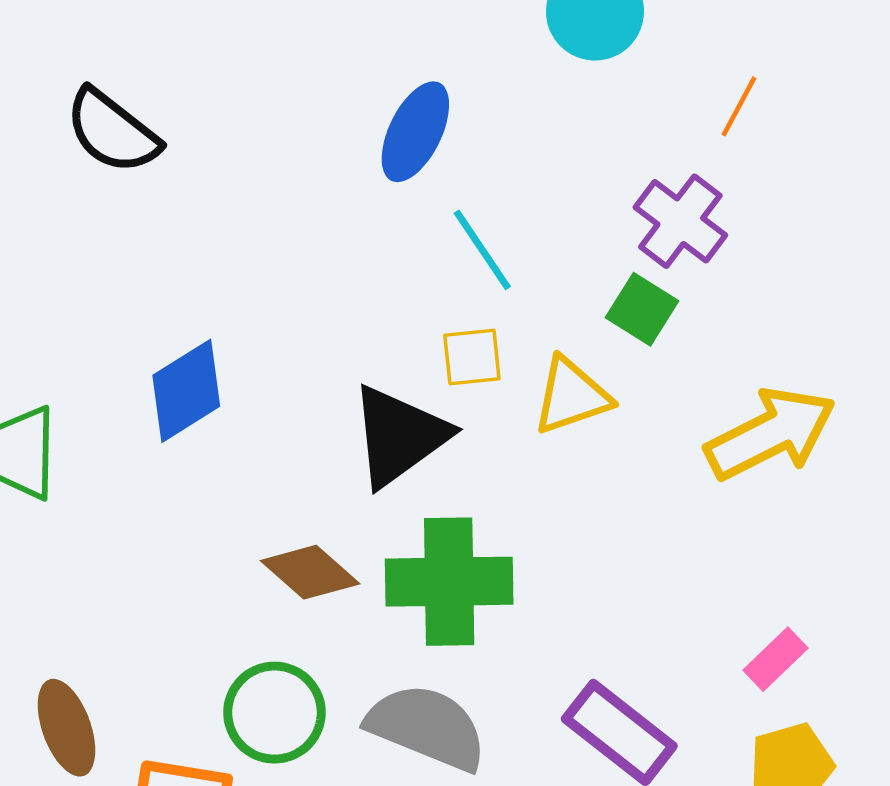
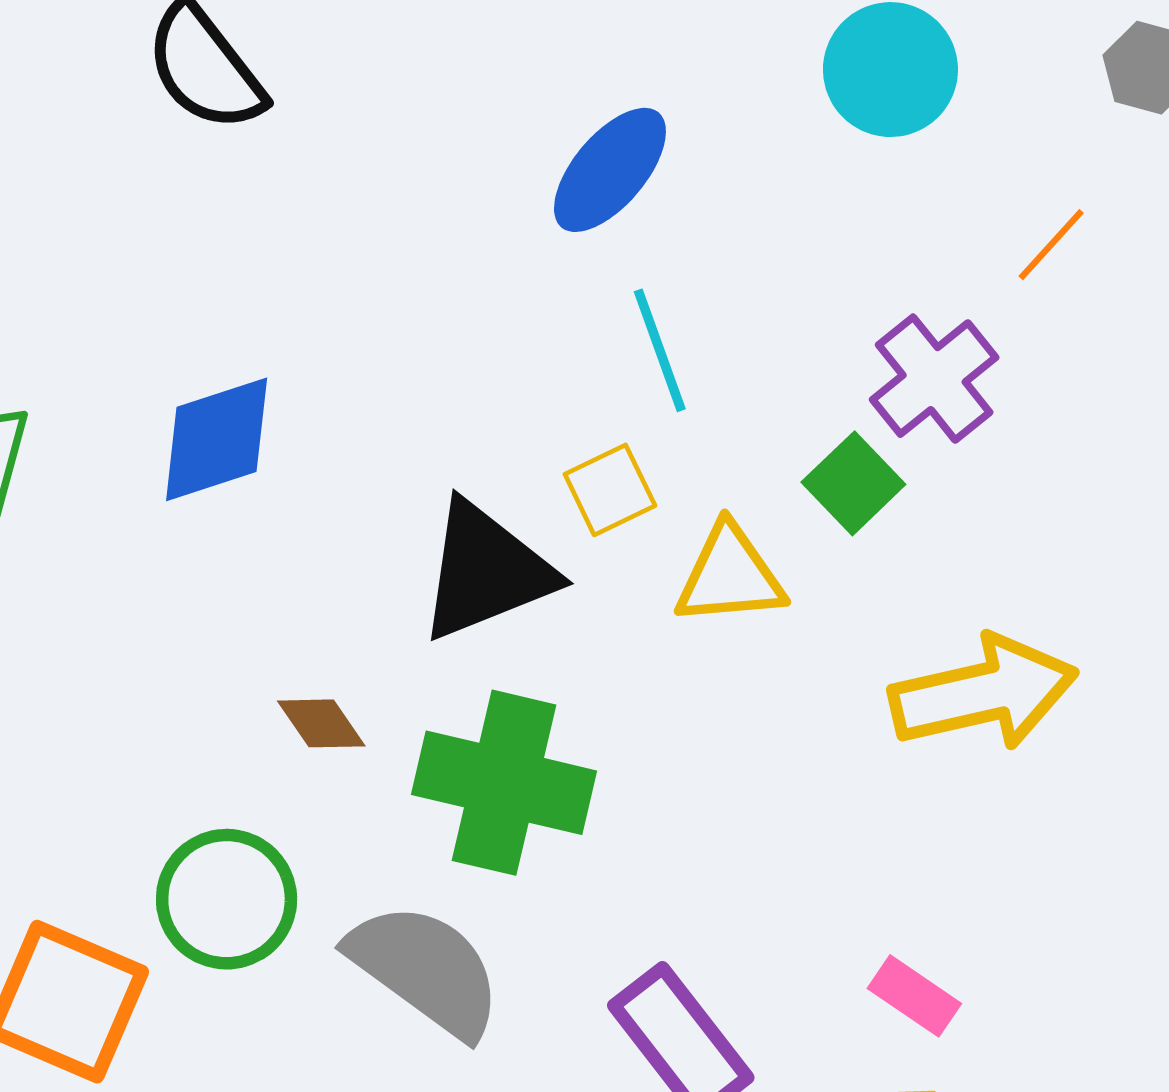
yellow square: (472, 357) -> (610, 490), turned -34
brown diamond: (310, 572) -> (321, 723), size x0.7
pink rectangle: (776, 659) -> (914, 996), turned 64

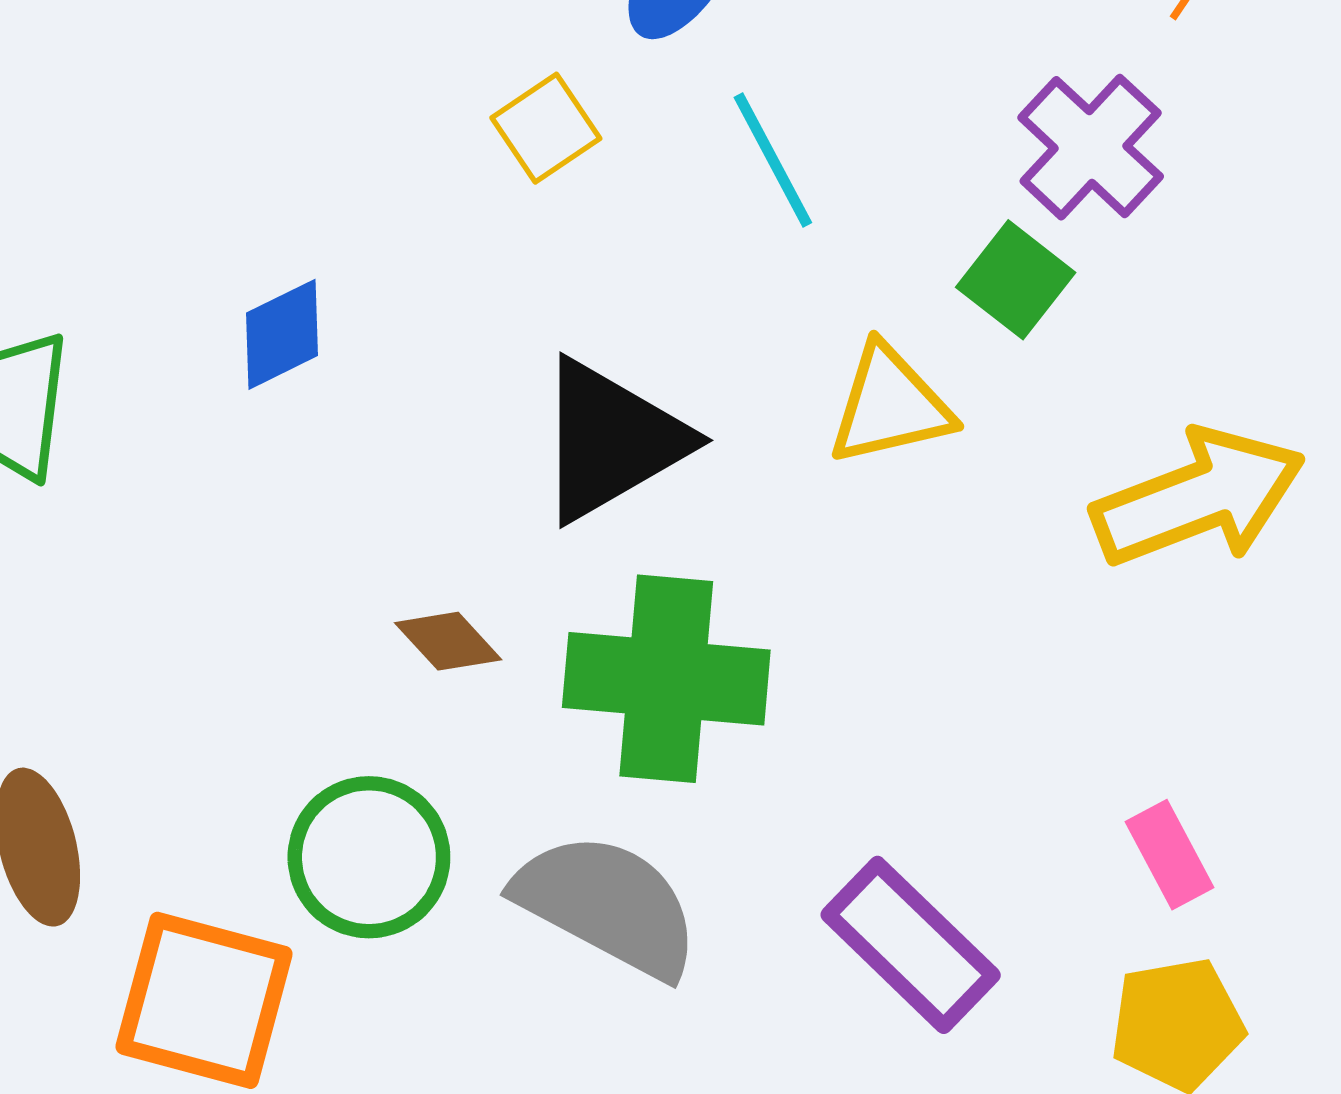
blue diamond: (217, 439) -> (282, 334), size x0.7
yellow square: (610, 490) -> (546, 128), moved
pink rectangle: (914, 996) -> (1169, 855), turned 36

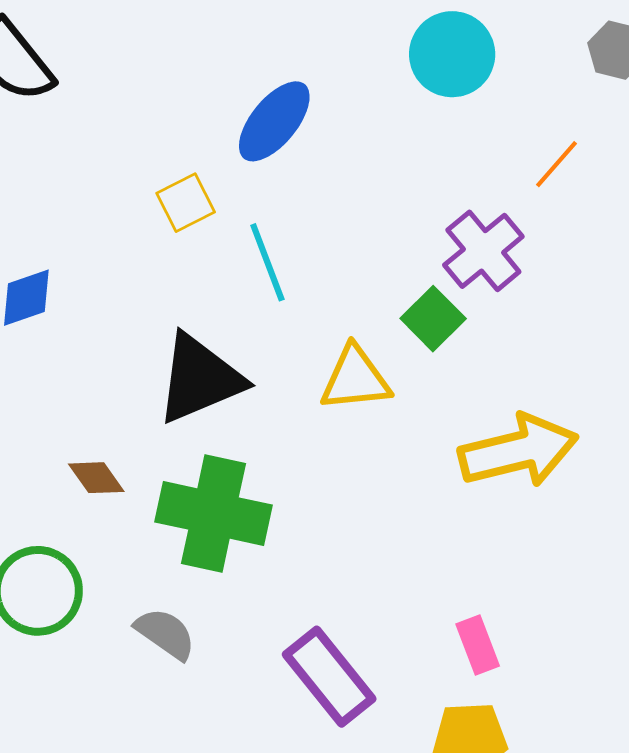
cyan line: (773, 160) -> (267, 262), moved
gray semicircle: (607, 905) -> (165, 634), size x0.6

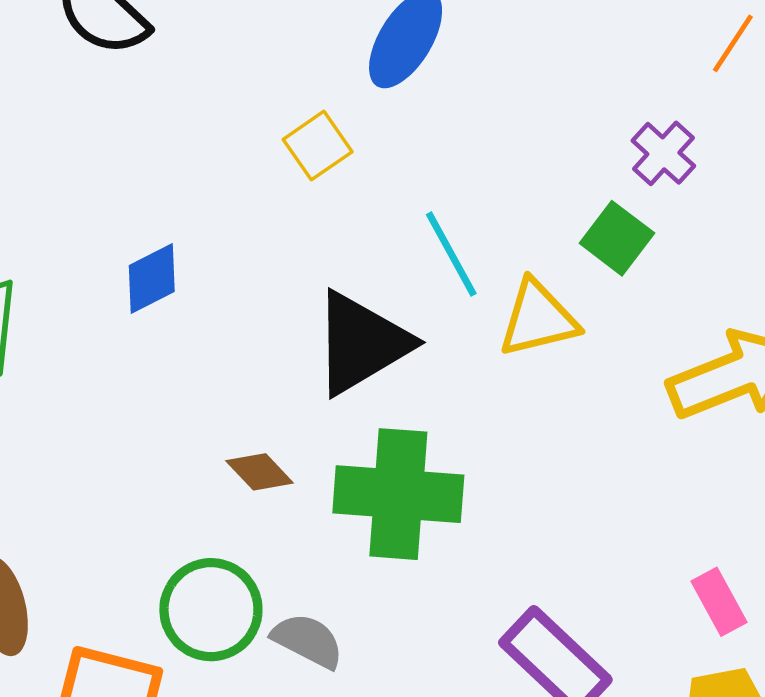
purple cross: (483, 251) -> (663, 153), size x0.7
cyan line: (267, 262) -> (451, 254), moved
gray semicircle: (165, 634) -> (308, 641), moved

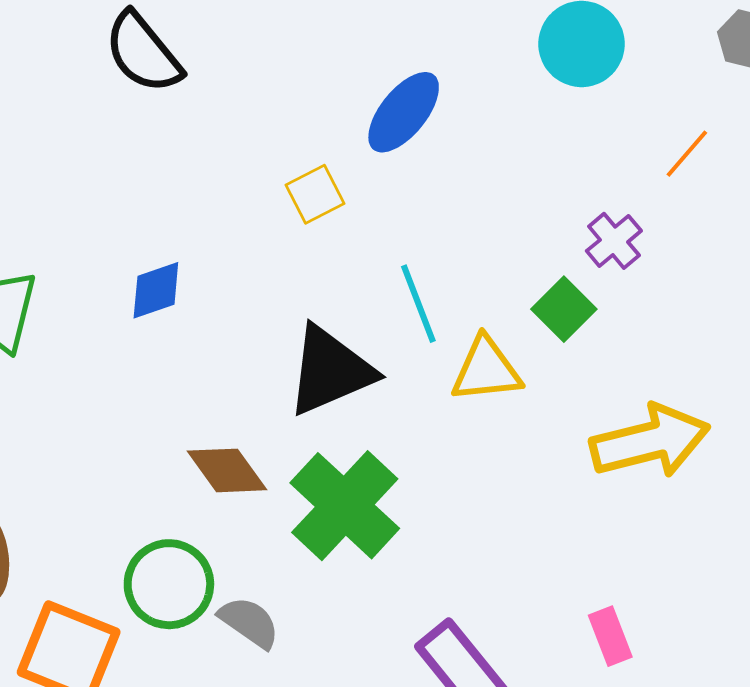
brown diamond: (260, 472) -> (227, 470), size x1.4
green cross: (398, 494) -> (345, 506), turned 31

